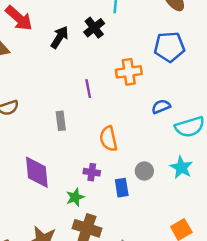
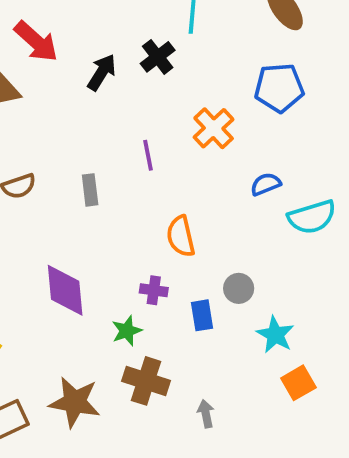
orange cross: (129, 72) -> (214, 128), turned -35
gray rectangle: (61, 121) -> (90, 190), moved
cyan star: (181, 167) -> (275, 335), moved

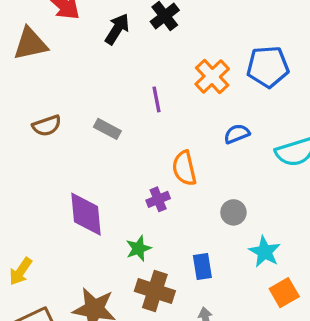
blue pentagon: (279, 88) -> (268, 67), moved
blue semicircle: (266, 184) -> (237, 134), moved
gray rectangle: (90, 190) -> (107, 129), turned -55
purple cross: (154, 290) -> (158, 199), moved, turned -30
blue rectangle: (202, 315) -> (202, 266), moved

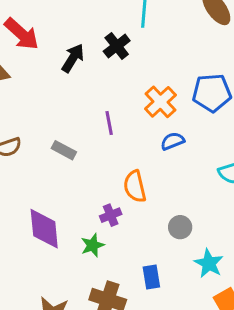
blue semicircle: (237, 134) -> (173, 141), moved
green star: (138, 248) -> (93, 245), moved

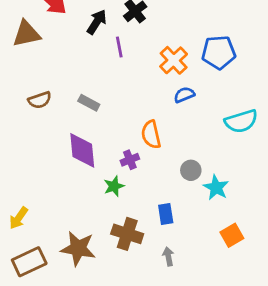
purple line: (109, 123) -> (119, 47), moved
purple diamond: (44, 229) -> (82, 150), moved
cyan star: (209, 263) -> (216, 188), moved

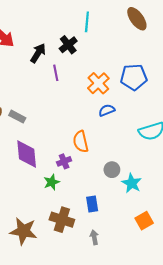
gray rectangle: (89, 103) -> (17, 117), moved

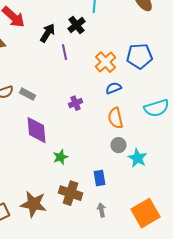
orange semicircle: (81, 142) -> (116, 118), moved
purple cross: (64, 161) -> (76, 103), moved
orange square: (144, 221) -> (146, 213), moved, size x1.6

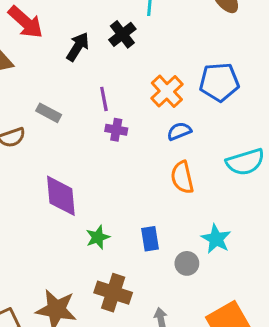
purple line: (64, 52) -> (104, 99), moved
gray rectangle: (28, 94) -> (49, 113), moved
purple cross: (76, 103) -> (116, 130), moved, turned 32
gray circle: (118, 145) -> (187, 263), moved
blue rectangle: (100, 178) -> (150, 239), moved

